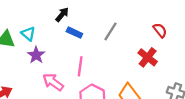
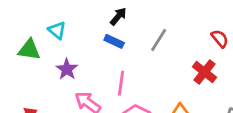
black arrow: (62, 15) -> (118, 16), moved
cyan triangle: (28, 34) -> (57, 30), moved

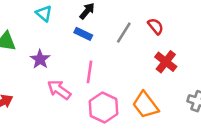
cyan triangle: (57, 30) -> (44, 14), moved
red semicircle: (220, 39) -> (156, 26), moved

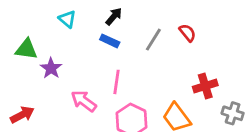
purple star: (40, 59) -> (51, 68), moved
red cross: (166, 62) -> (205, 86), moved, turned 35

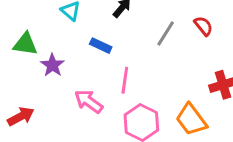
blue rectangle: (110, 41) -> (101, 46), moved

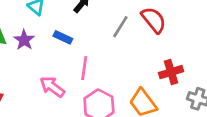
red semicircle: (203, 26) -> (154, 20), size x1.5
purple star: (52, 65) -> (24, 40), moved

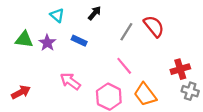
pink line: (84, 68) -> (124, 66), moved, turned -48
red cross: (171, 72) -> (180, 69), moved

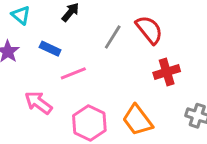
pink line: (124, 66) -> (73, 73), moved, turned -72
red cross: (180, 69) -> (167, 72), moved

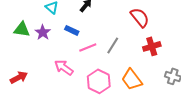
gray line: (113, 37) -> (113, 45), moved

